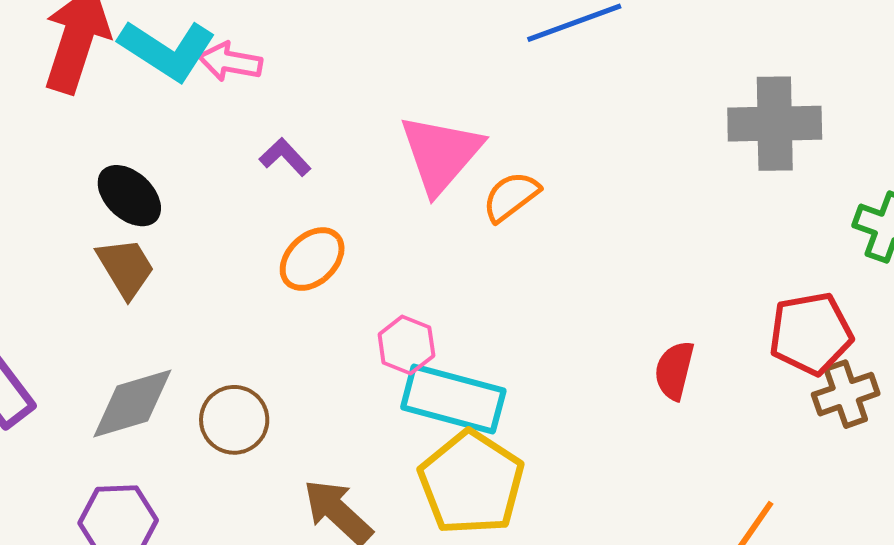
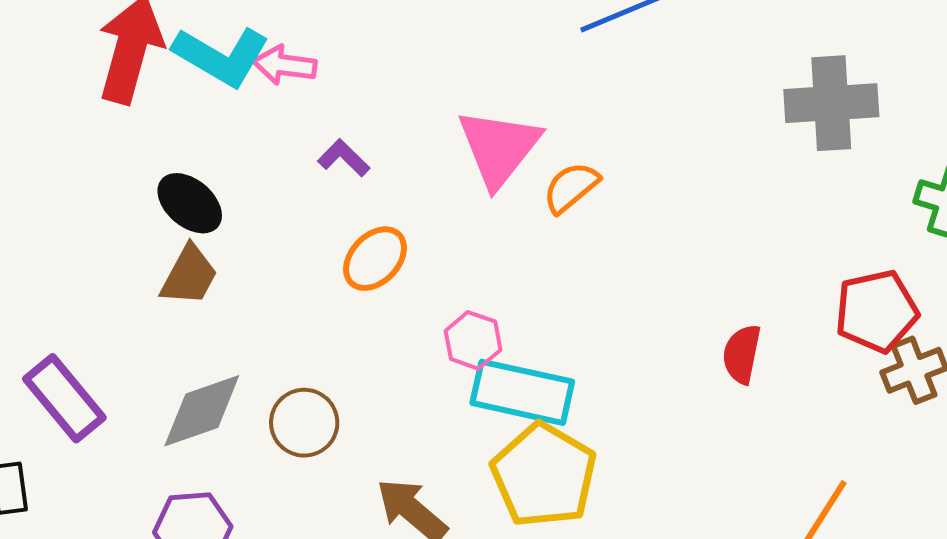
brown trapezoid: (126, 268) -> (189, 275), turned 62

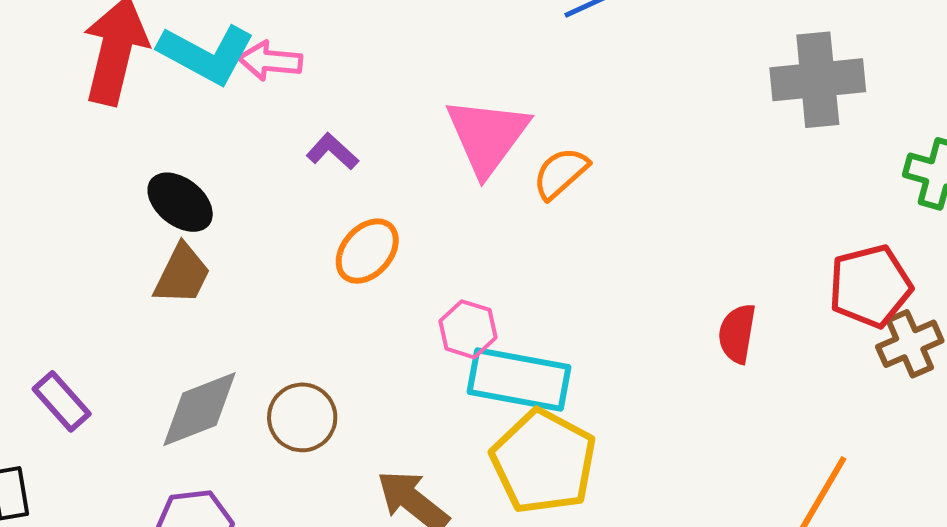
purple rectangle: (64, 398) -> (62, 401), size x0.7

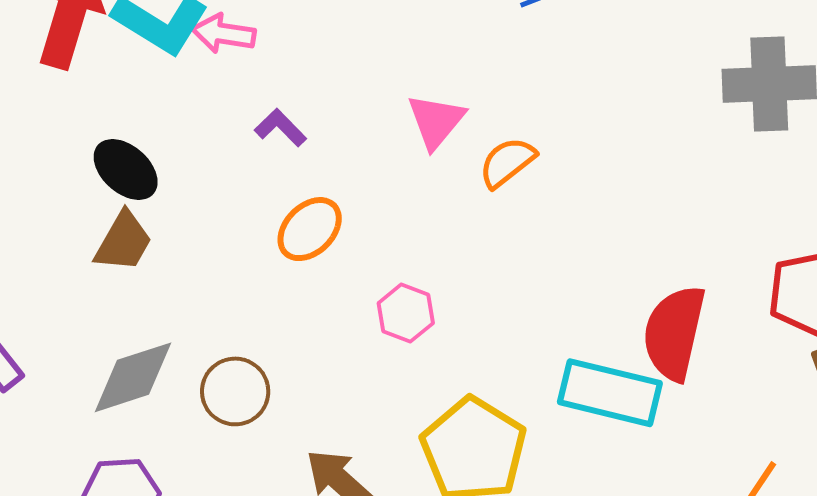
pink triangle: (487, 136) -> (436, 121), size x0.7
red semicircle: (737, 334) -> (674, 333), size x1.6
cyan rectangle: (519, 379) -> (610, 393), moved

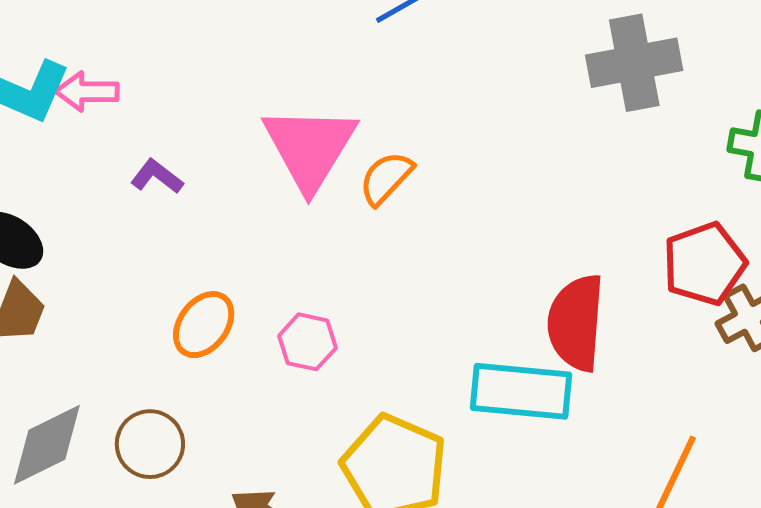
pink triangle: (436, 121) -> (310, 148), size x1.6
orange ellipse: (310, 229) -> (204, 325), moved

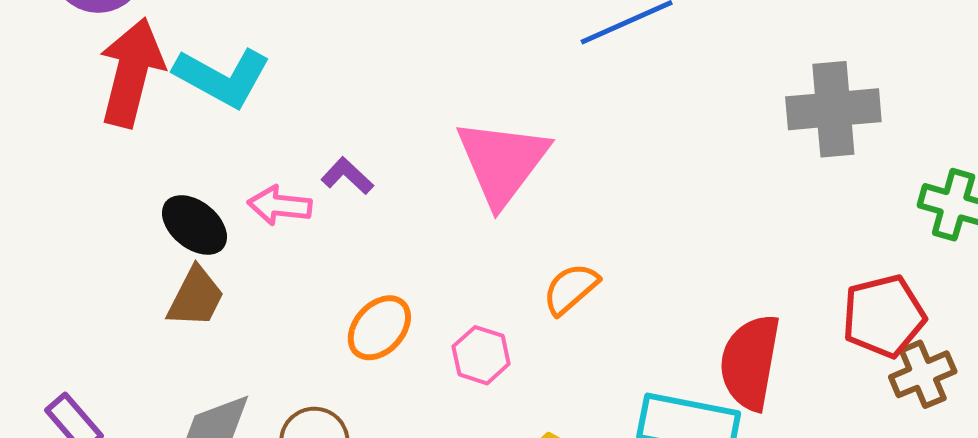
pink arrow: (87, 92) -> (280, 205), moved
orange semicircle: (386, 178) -> (571, 289), moved

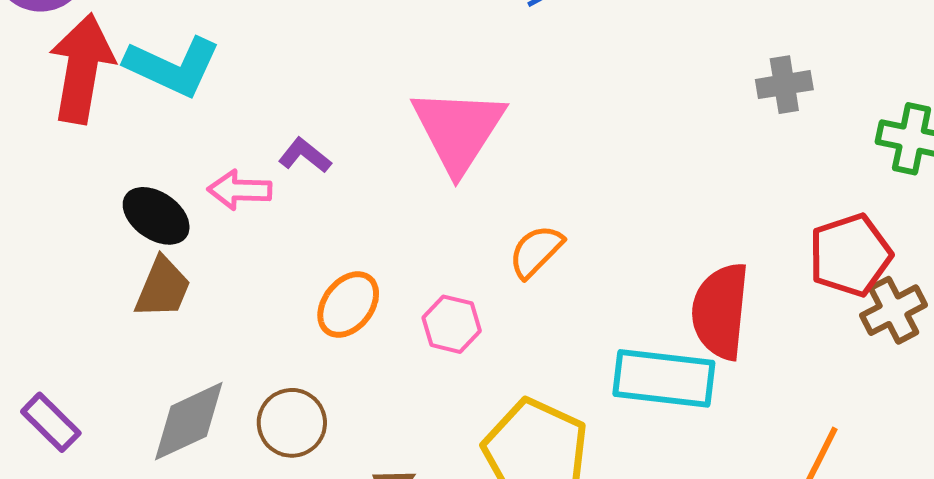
gray cross: (833, 109) -> (784, 85), moved, size x0.6

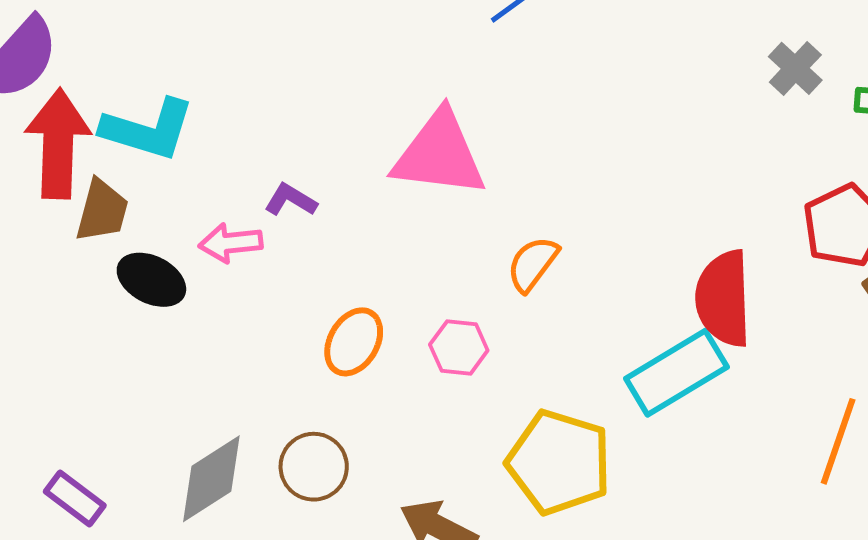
gray cross: (784, 85) -> (795, 68), moved, turned -30
pink triangle: (458, 130) -> (439, 154), turned -48
brown trapezoid: (163, 288) -> (102, 211), moved
cyan rectangle: (664, 378) -> (676, 373), turned -30

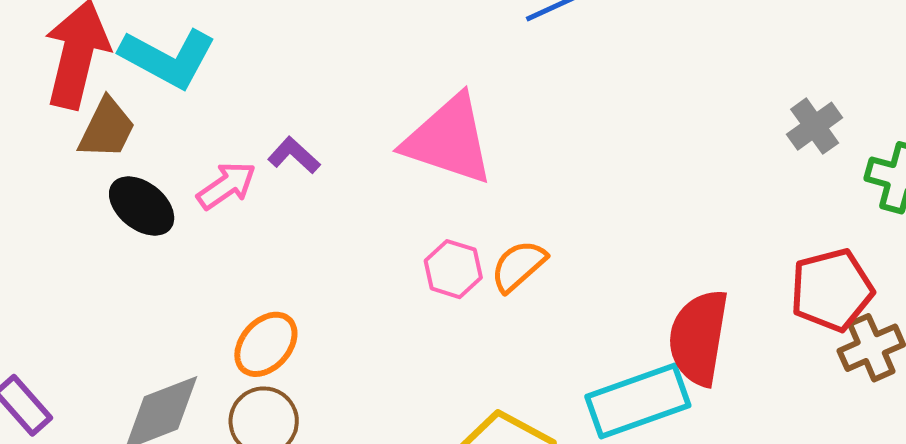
pink arrow: (231, 243) -> (227, 186), turned 140
orange ellipse: (354, 342) -> (266, 344), moved
pink hexagon: (459, 347) -> (453, 269), moved

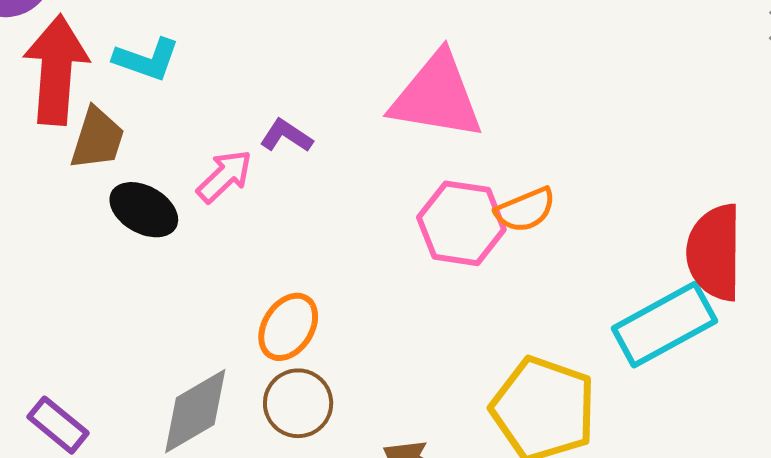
cyan L-shape: (168, 58) -> (147, 59), size x0.7
orange semicircle: (518, 266) -> (525, 210), turned -152
pink hexagon: (453, 269) -> (461, 223), size x1.5

